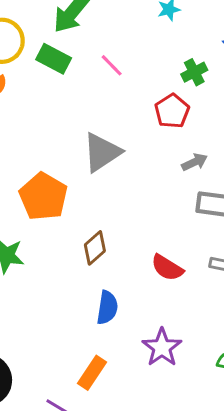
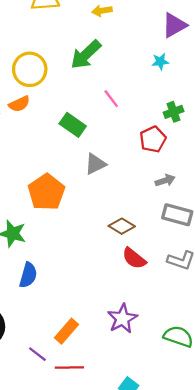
green rectangle: (54, 59) -> (73, 125), moved
gray triangle: (102, 152) -> (95, 164), size x0.7
brown diamond: (95, 248) -> (122, 226), moved, turned 65
blue semicircle: (107, 308) -> (28, 275), moved

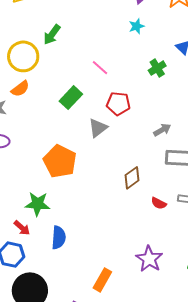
green arrow: (86, 55) -> (52, 35), moved, size x0.7
green rectangle: (73, 125) -> (71, 98), turned -70
red pentagon: (153, 139) -> (118, 104), moved, turned -30
brown diamond: (122, 226) -> (132, 178), turned -55
red semicircle: (134, 258) -> (159, 203), moved, size x0.7

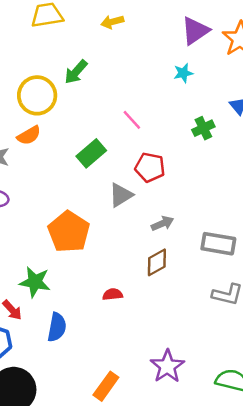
gray arrow: (162, 130) -> (162, 223), moved
red semicircle: (159, 203) -> (113, 294), moved, turned 140

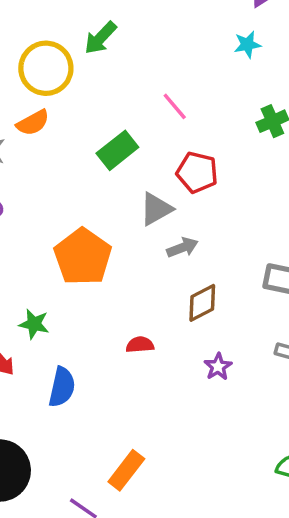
gray arrow: (162, 223) -> (182, 248), moved
green star: (35, 282) -> (34, 324), size x0.7
purple star: (167, 366) -> (218, 367), moved, size x0.6

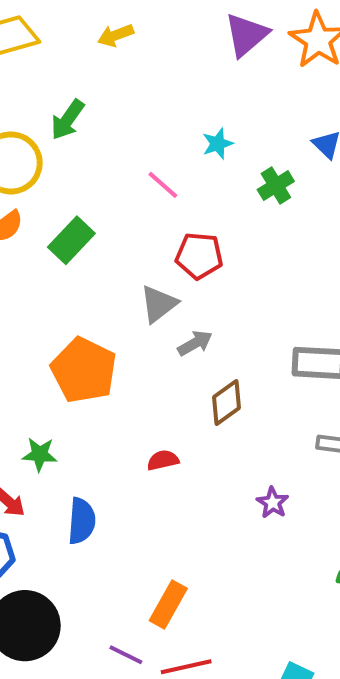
cyan star: (247, 45) -> (218, 144), moved
green rectangle: (117, 150) -> (71, 240), moved
purple star: (218, 367) -> (273, 503), moved

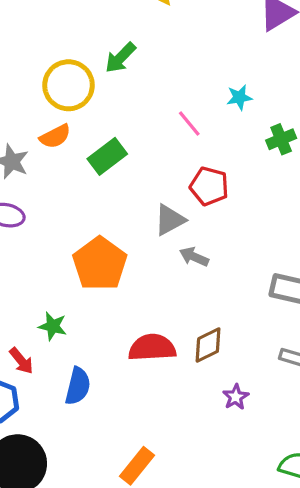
gray arrow: (195, 343) -> (194, 257), turned -136
brown diamond: (227, 403) -> (208, 345), moved
red semicircle: (163, 460) -> (152, 348), size x1.8

